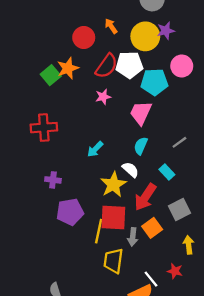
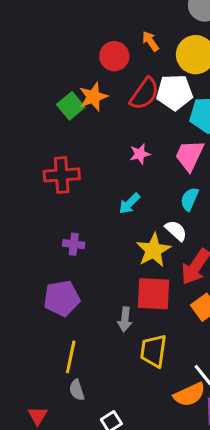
pink star: (103, 97) -> (140, 154), moved
purple pentagon: (70, 212) -> (62, 298), moved
yellow line: (99, 231) -> (71, 357), moved
gray arrow: (133, 237) -> (125, 319), moved

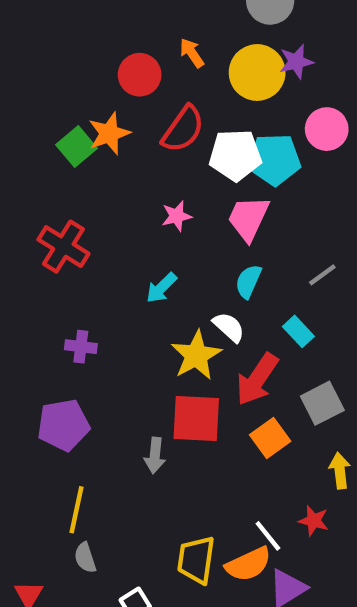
white pentagon: (174, 92) -> (235, 155), moved
red cross: (62, 175) -> (63, 247), turned 36
yellow trapezoid: (153, 351) -> (196, 560), moved

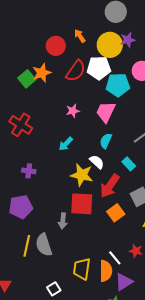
white pentagon: (235, 155) -> (99, 68), moved
yellow star: (196, 355) -> (82, 175), turned -30
gray semicircle: (85, 558) -> (44, 245), moved, size x1.6
orange semicircle: (248, 564) -> (106, 271), turned -65

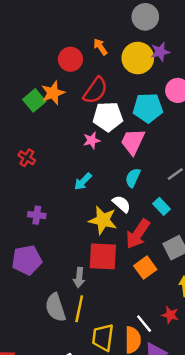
white pentagon: (99, 68) -> (108, 117), moved
red cross: (21, 125) -> (27, 158), size x0.6
yellow line: (27, 246) -> (79, 309), moved

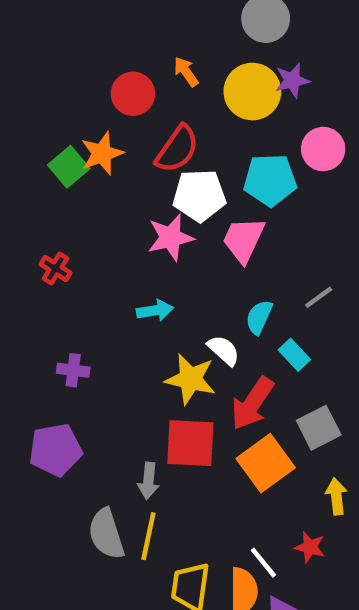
pink star: (92, 140) -> (171, 237), size x1.5
cyan semicircle: (133, 178) -> (259, 317), moved
cyan arrow: (83, 181) -> (155, 310), turned -144
orange square: (145, 268) -> (266, 463), size x1.4

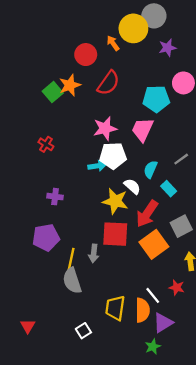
yellow circle: (252, 92) -> (133, 28), moved
white pentagon: (199, 195) -> (113, 156), moved
yellow line: (148, 536) -> (71, 260), moved

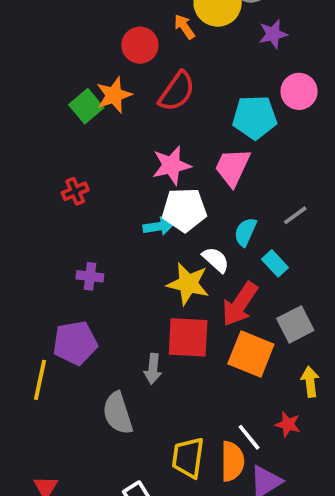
red cross: (46, 144) -> (75, 191), turned 35
orange square: (154, 244) -> (251, 354), turned -32
yellow line: (71, 260) -> (40, 380), moved

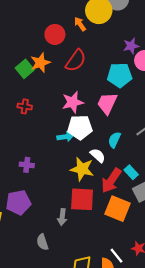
purple star: (273, 34) -> (131, 46), moved
red cross: (75, 191) -> (25, 106), moved, turned 32
cyan rectangle: (275, 263) -> (131, 172), moved
gray semicircle: (118, 413) -> (42, 242), size x0.7

